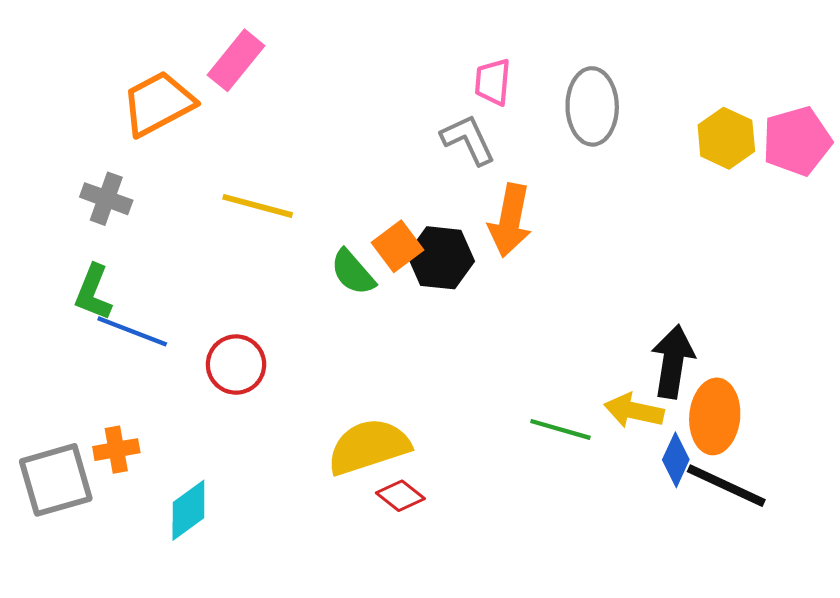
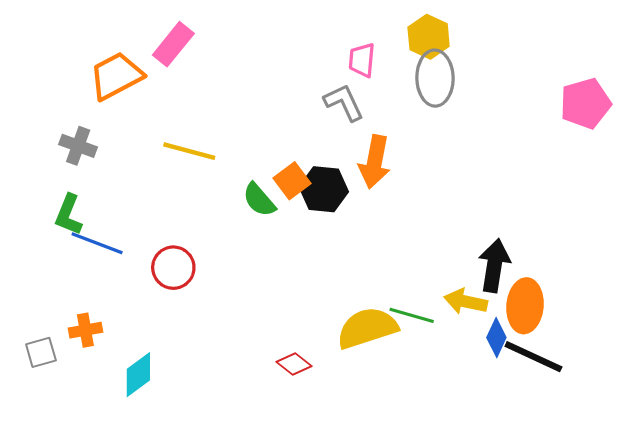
yellow hexagon: (726, 138) -> (429, 37), moved
yellow semicircle: (369, 447) -> (367, 328), moved
gray square: (56, 480) -> (41, 352), size x0.6

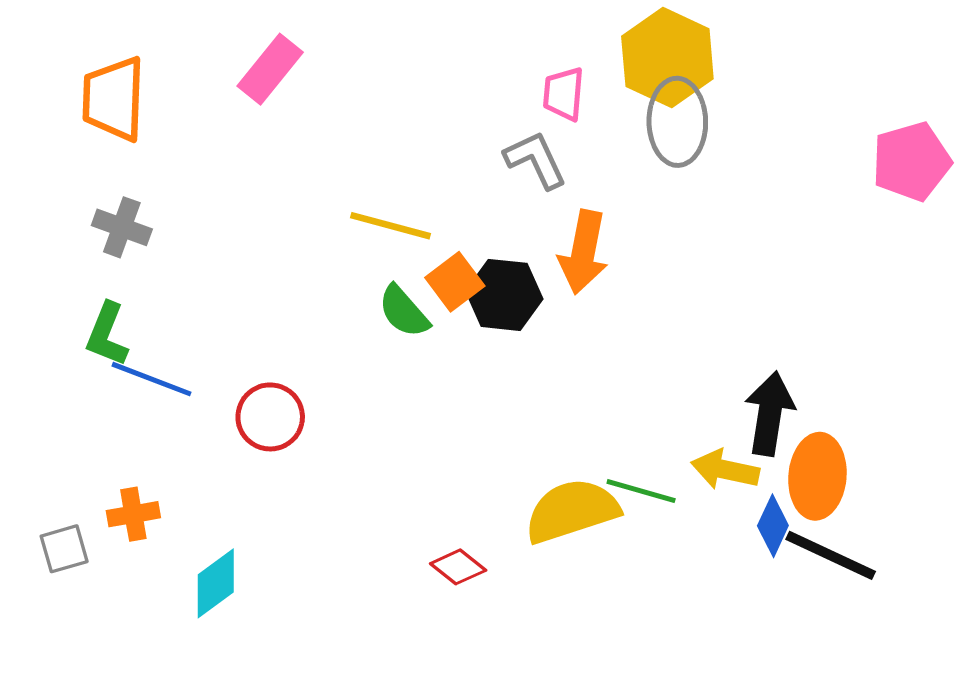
yellow hexagon: (429, 37) -> (667, 58), size x1.4
orange trapezoid: (116, 76) -> (114, 99), moved, turned -60
yellow line: (189, 151) -> (390, 226), moved

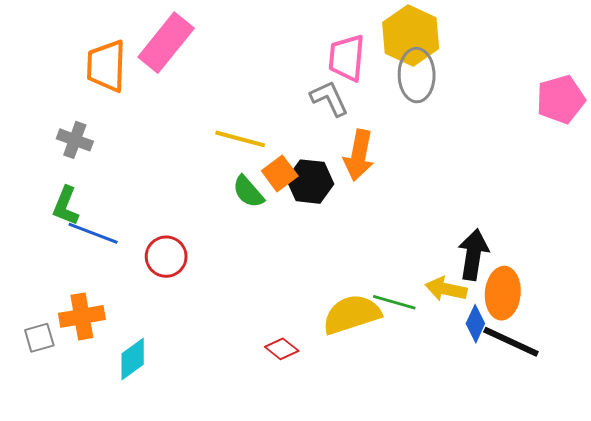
pink rectangle: (270, 69) -> (166, 43), size x1.4
pink trapezoid: (564, 94) -> (347, 58), size x1.4
orange trapezoid: (114, 99) -> (106, 66), moved
orange cross: (133, 514) -> (82, 316), size x1.4

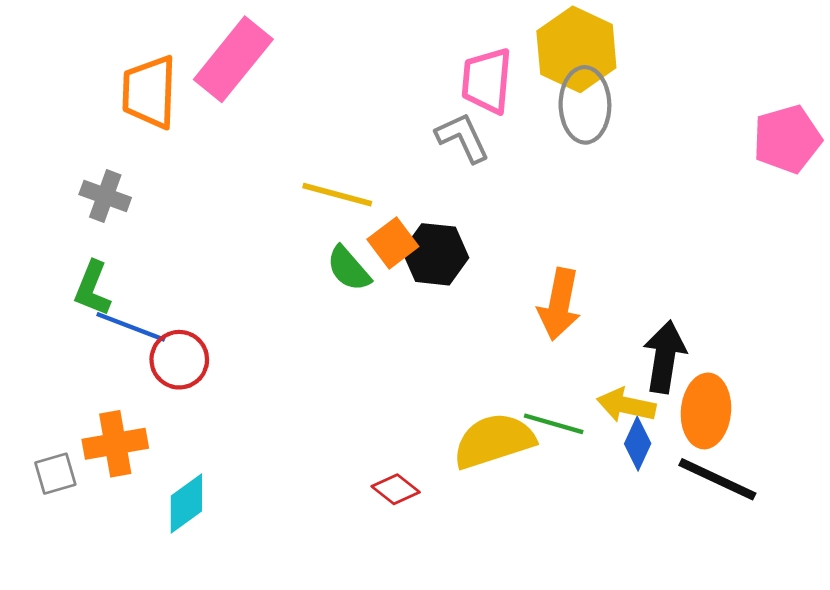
orange arrow: (359, 155) -> (559, 304), moved
red circle: (166, 257) -> (179, 360), moved
blue diamond: (475, 324) -> (638, 444), moved

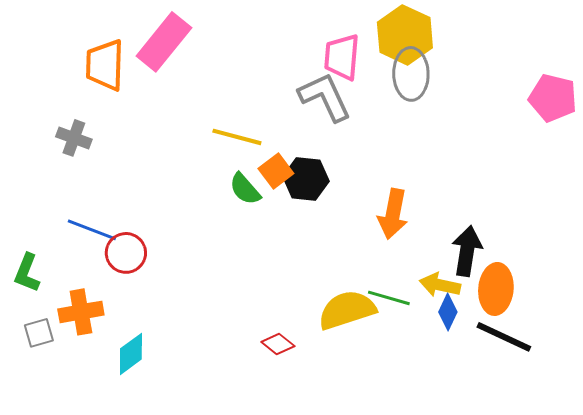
gray L-shape: (463, 138) -> (325, 97), size x1.4
pink pentagon: (787, 139) -> (553, 98), turned 30
green L-shape: (92, 289) -> (27, 273), moved

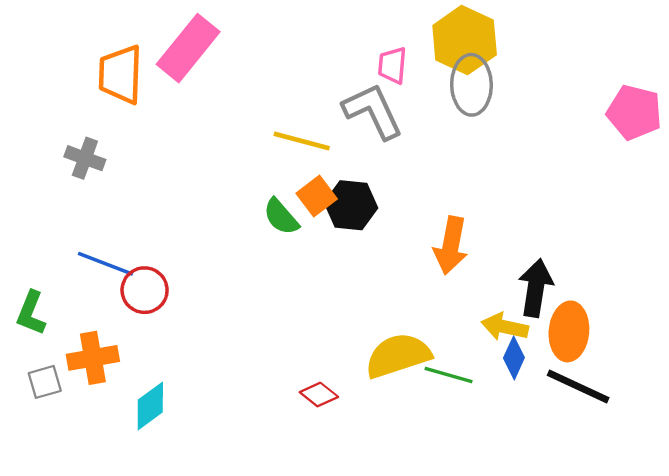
pink trapezoid: (342, 57) -> (392, 65), size x0.7
yellow line: (237, 137) -> (302, 141), moved
green line: (389, 298) -> (449, 375), moved

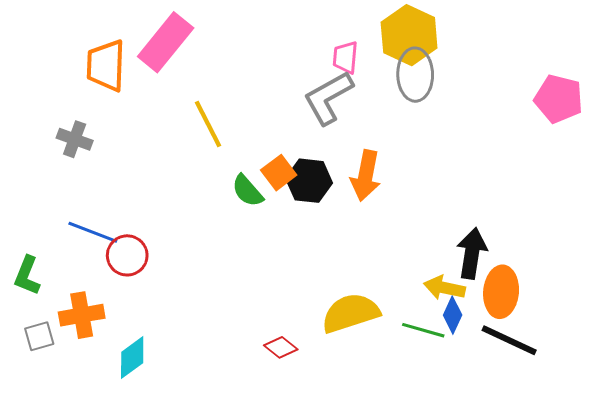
gray L-shape: (373, 111) -> (328, 98), turned -94
yellow line: (302, 141) -> (208, 124), moved, turned 48
orange arrow: (451, 245) -> (366, 176), moved
green line: (449, 375) -> (423, 330), moved

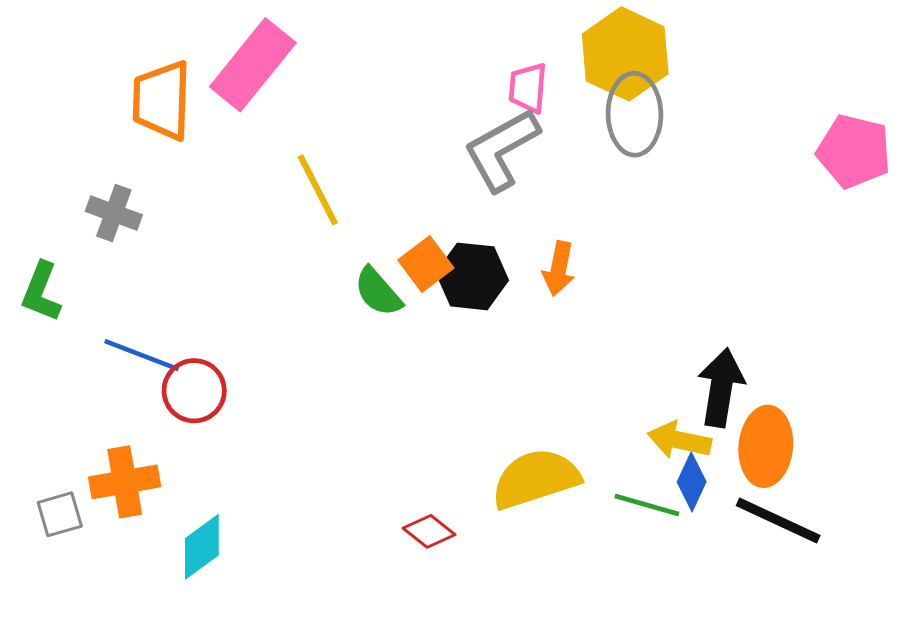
orange arrow: (366, 176) -> (559, 269), size x0.7
green L-shape: (27, 276) -> (41, 292), moved

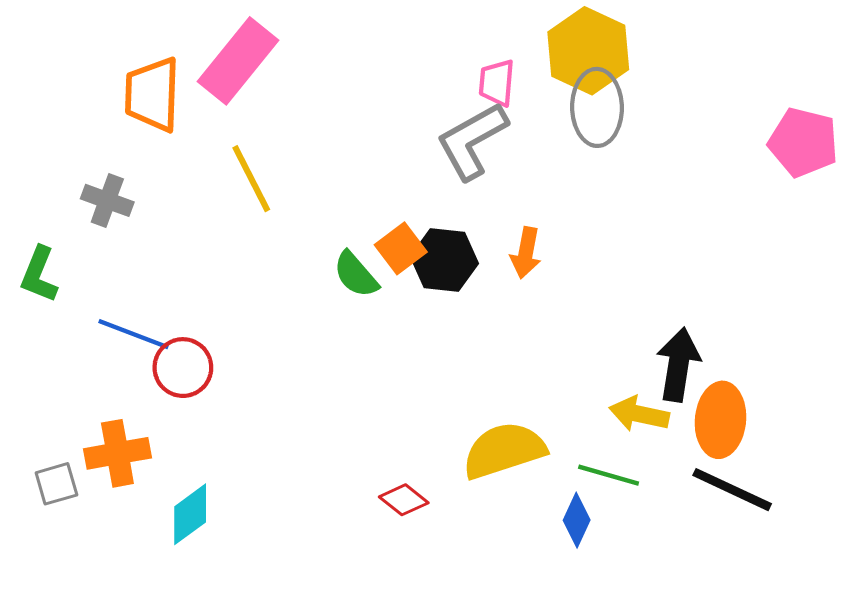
yellow line: (318, 190) -> (251, 179), moved
blue diamond: (692, 482) -> (577, 520), moved

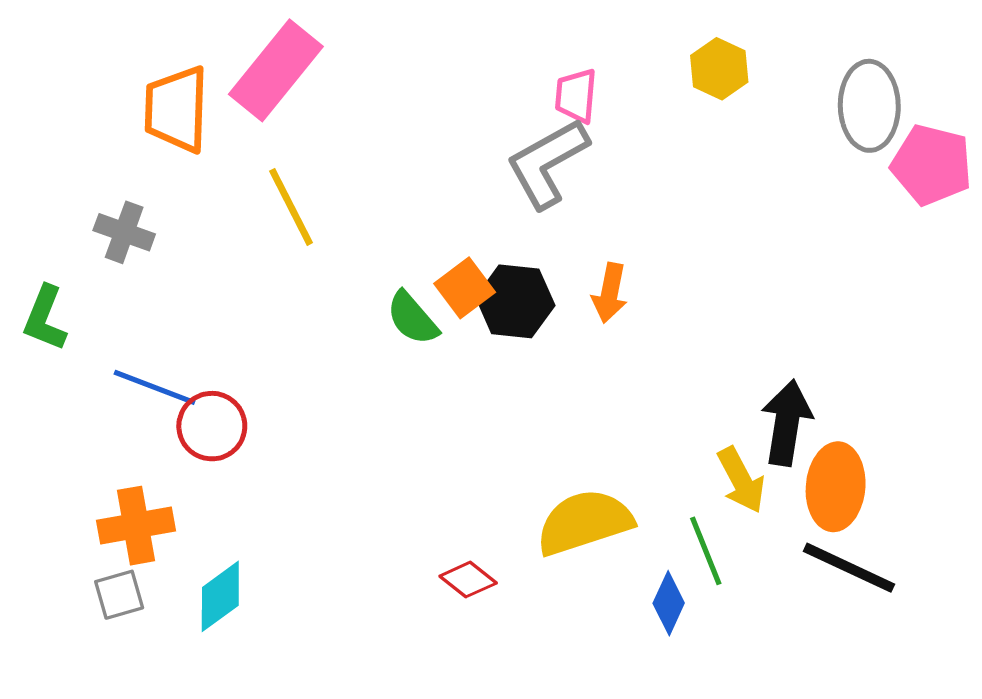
yellow hexagon: (588, 51) -> (719, 69), moved, size x0.6
gray ellipse: (597, 107) -> (869, 106), moved
yellow arrow: (639, 414) -> (741, 480), turned -130
green line: (609, 475) -> (706, 551), turned 52
gray square: (56, 484) -> (119, 595), moved

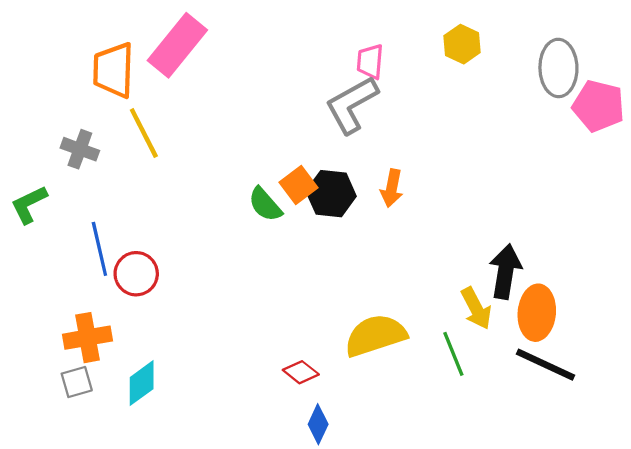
yellow line: (291, 207) -> (144, 133), moved
green L-shape: (45, 318) -> (29, 204), turned 42
blue line: (155, 387) -> (99, 249), turned 56
blue diamond: (669, 603) -> (318, 424), moved

